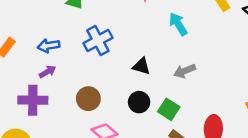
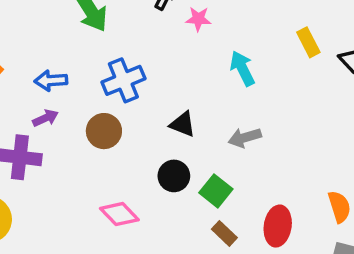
brown circle: (88, 99) -> (104, 131), moved

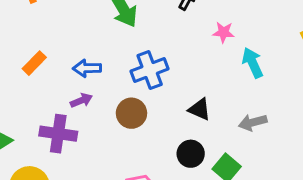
pink star: (198, 19) -> (223, 32), moved

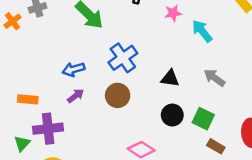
orange rectangle: (34, 63) -> (28, 99), moved, turned 66
gray arrow: (253, 122) -> (214, 78), turned 65
purple cross: (58, 134) -> (48, 129), moved

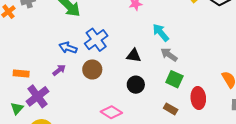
cyan arrow: (202, 31) -> (161, 33), moved
blue arrow: (73, 69) -> (68, 48), moved, turned 36
green square: (203, 119) -> (174, 79), moved
purple cross: (48, 129) -> (37, 96), turned -30

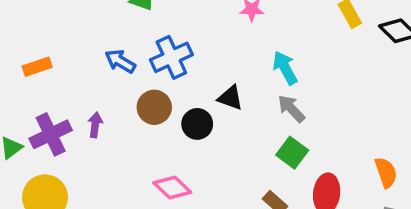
purple arrow: (59, 70) -> (95, 125), moved, turned -56
orange rectangle: (21, 73) -> (37, 67), moved, turned -35
black circle: (136, 85) -> (197, 124), moved

